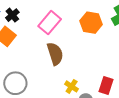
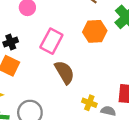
black cross: (12, 15) -> (11, 42), turned 32

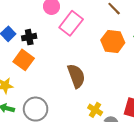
pink rectangle: (51, 41) -> (71, 23), moved

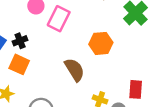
orange hexagon: (113, 41) -> (101, 43), moved

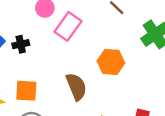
orange square: (19, 64) -> (26, 91), moved, turned -30

